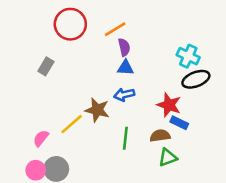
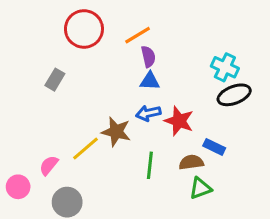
red star: (169, 105) -> (179, 121), moved
pink circle: (36, 170) -> (18, 187), moved

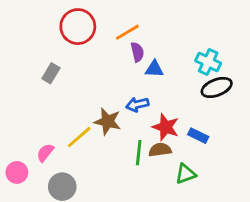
blue triangle: (150, 81) -> (154, 69), moved
red star: (179, 121) -> (166, 127), moved
brown semicircle: (191, 162) -> (160, 150), moved

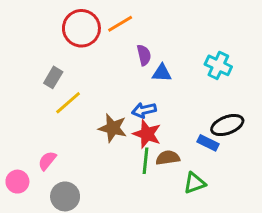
orange line: (127, 32) -> (120, 24), moved
black ellipse: (217, 87) -> (227, 125), moved
red star: (166, 127) -> (147, 134), moved
yellow line: (79, 137) -> (68, 103), moved

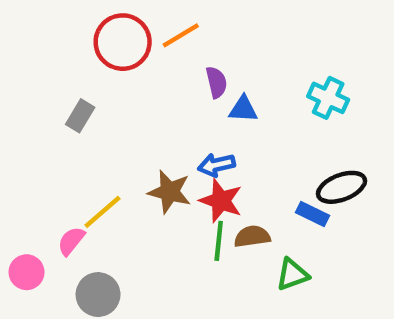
yellow line: (68, 103) -> (102, 212), moved

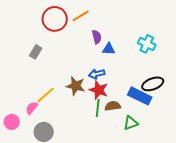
blue rectangle: (312, 214) -> (140, 96), size x1.6

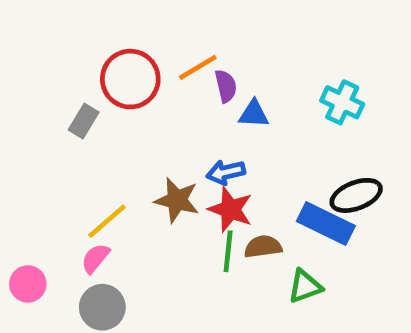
orange line: (81, 16) -> (198, 67), moved
red circle: (55, 19) -> (130, 79), moved
pink semicircle: (32, 108) -> (95, 258), moved

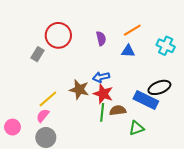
orange line: (198, 67) -> (132, 30), moved
cyan cross: (342, 102) -> (166, 46), moved
blue triangle: (254, 114) -> (128, 51), moved

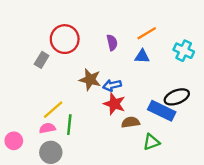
brown star: (79, 90) -> (90, 80), moved
green line: (102, 112) -> (69, 125), moved
pink semicircle: (43, 116) -> (47, 128), turned 40

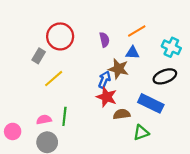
brown star: (90, 80) -> (118, 69), moved
blue arrow: (112, 85) -> (104, 80), turned 126
black ellipse: (177, 97) -> (165, 76), moved
yellow line: (53, 110) -> (54, 79), moved

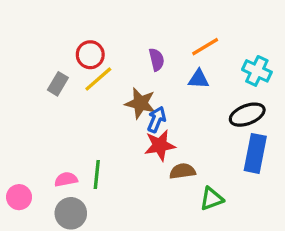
red circle: (60, 36) -> (90, 55), size x0.7
brown star: (118, 69) -> (140, 103), moved
yellow line: (54, 79) -> (98, 79), moved
red star: (107, 97) -> (160, 145), turned -30
blue rectangle: (151, 103) -> (255, 153), moved, turned 75

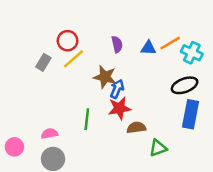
orange line: (205, 47) -> (170, 43), moved
blue triangle: (199, 79) -> (148, 48), moved
green line: (97, 174) -> (87, 119), moved

